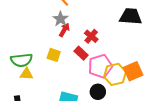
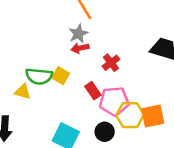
red arrow: (64, 30) -> (80, 48), turned -144
red rectangle: (81, 53) -> (93, 91), moved
green semicircle: (22, 60) -> (39, 76), moved

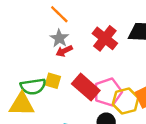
red cross: (111, 63) -> (105, 38), moved, size x1.5
red rectangle: (93, 91) -> (86, 87), size x1.6
yellow triangle: (23, 92) -> (22, 104), size x1.6

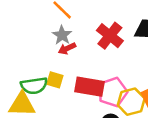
red rectangle: (86, 87) -> (90, 87), turned -32

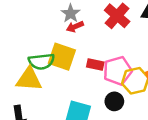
yellow square: (55, 80) -> (62, 57), size x1.6
red rectangle: (90, 87) -> (95, 65), size x0.6

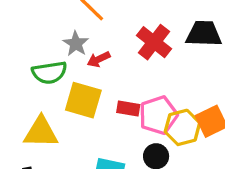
gray star: (71, 13) -> (76, 44), moved
green semicircle: (41, 61) -> (49, 73), moved

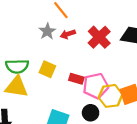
red arrow: (99, 59) -> (68, 34), moved
green semicircle: (49, 73) -> (17, 66), moved
yellow square: (83, 100) -> (47, 69), size x0.7

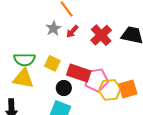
red arrow: (68, 34) -> (72, 31), turned -32
red rectangle: (76, 79) -> (79, 73), size x1.6
black circle: (91, 113) -> (64, 88), moved

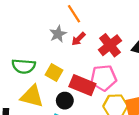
yellow triangle: (23, 79) -> (32, 96), moved
pink pentagon: (96, 80) -> (103, 78), moved

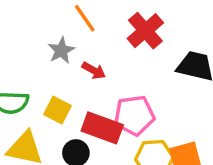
red arrow: (78, 39) -> (94, 71), moved, turned -104
red cross: (110, 45) -> (145, 31), moved

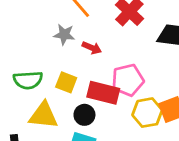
gray star: (61, 50) -> (64, 34), turned -30

